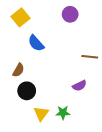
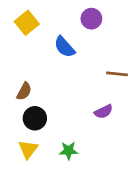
blue semicircle: (36, 43) -> (64, 47), moved
green star: (63, 113) -> (69, 151), moved
yellow triangle: (41, 114) -> (28, 149), moved

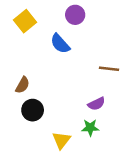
purple circle: (91, 19) -> (75, 15), moved
yellow triangle: (28, 149) -> (61, 140), moved
green star: (69, 151) -> (90, 128), moved

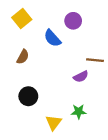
purple circle: (75, 15) -> (73, 21), moved
brown semicircle: (23, 85) -> (23, 57), moved
purple semicircle: (96, 104) -> (81, 77), moved

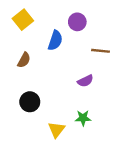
blue semicircle: (52, 38) -> (55, 40), turned -120
brown line: (95, 60) -> (100, 51), moved

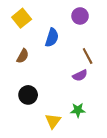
purple circle: (77, 22) -> (80, 16), moved
brown line: (100, 51) -> (88, 56), moved, turned 56

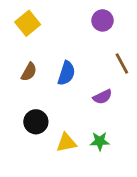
blue semicircle: (52, 38) -> (66, 73), moved
brown line: (88, 56) -> (122, 64), moved
yellow triangle: (53, 121) -> (66, 143), moved, turned 42

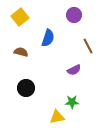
brown semicircle: (29, 72) -> (21, 52), turned -104
blue semicircle: (66, 73) -> (48, 38), moved
yellow triangle: (66, 143) -> (57, 117), moved

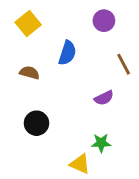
yellow triangle: (57, 117) -> (80, 164), turned 35

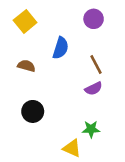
brown line: (124, 64) -> (96, 65), moved

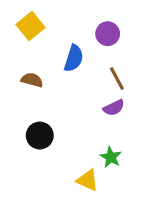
purple circle: (94, 19) -> (108, 34), moved
green star: (91, 129) -> (111, 157), turned 30

